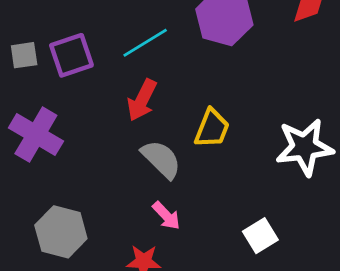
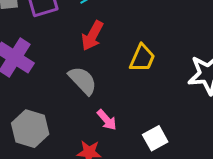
gray semicircle: (161, 159) -> (83, 81), moved
white square: (260, 236) -> (155, 138), moved

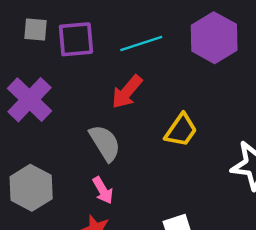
pink arrow: (107, 120) -> (103, 190), moved

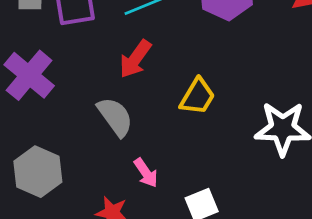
pink arrow: (103, 190) -> (146, 173), moved

